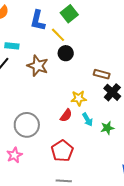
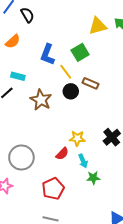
brown rectangle: (102, 74) -> (90, 83), moved
green star: (107, 128) -> (93, 178), moved

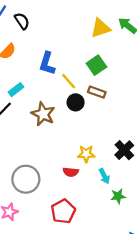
green square: (80, 52) -> (96, 65), moved
cyan rectangle: (18, 76) -> (16, 90), turned -48
red semicircle: (62, 154) -> (71, 172), turned 56
cyan arrow: (83, 161) -> (104, 176), moved
green star: (93, 178) -> (118, 196), moved

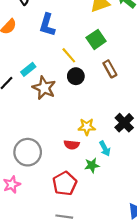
blue L-shape: (47, 63) -> (47, 25), moved
cyan rectangle: (16, 90) -> (28, 69), moved
brown rectangle: (97, 92) -> (110, 69), moved, turned 42
green star: (118, 196) -> (92, 165), moved

